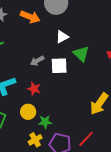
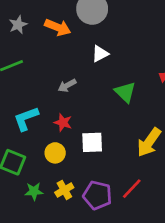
green triangle: (81, 54) -> (125, 92), moved
white square: (59, 66) -> (92, 142), moved
green star: (45, 122) -> (34, 191), moved

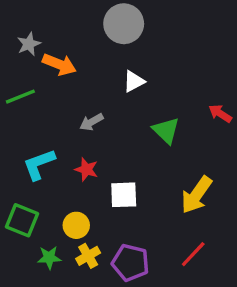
orange arrow: (58, 27) -> (59, 64), moved
yellow circle: (55, 153) -> (76, 225), moved
red line: (132, 189) -> (193, 254), moved

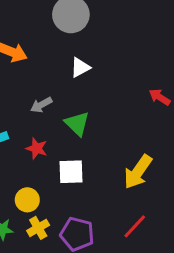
green triangle: (166, 130) -> (77, 124), moved

